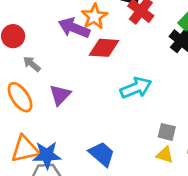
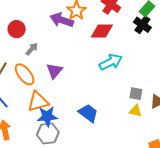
red diamond: (104, 48) -> (102, 31), moved
gray arrow: (32, 64) -> (32, 49), turned 96
orange triangle: (25, 149) -> (38, 102), moved

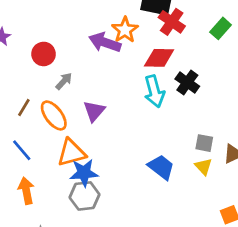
black cross: (142, 25) -> (187, 83), moved
cyan arrow: (111, 62) -> (154, 91), moved, turned 100
yellow triangle: (135, 111) -> (203, 166), turned 32
blue trapezoid: (88, 113) -> (161, 167), moved

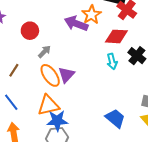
cyan arrow: (154, 91) -> (112, 61), size x0.7
orange ellipse: (54, 115) -> (50, 75), moved

